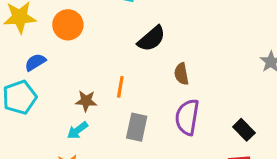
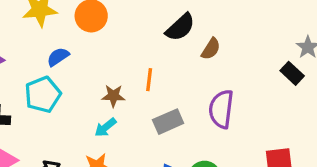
brown semicircle: (181, 74) -> (211, 49), moved, turned -135
gray rectangle: (137, 127) -> (168, 122), turned 56
black rectangle: (244, 130) -> (292, 73), moved

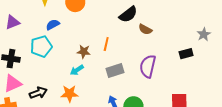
brown semicircle: (211, 49) -> (145, 29), turned 80
black rectangle: (292, 73) -> (186, 54), moved, turned -64

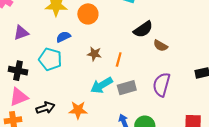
cyan pentagon: (41, 46) -> (50, 59), turned 30
brown star: (84, 52) -> (94, 54), moved
cyan arrow: (77, 70) -> (102, 85), moved, size x1.5

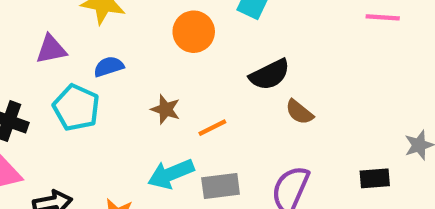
orange circle: (88, 14) -> (194, 32), moved
purple triangle: (21, 33) -> (51, 49), moved
orange line: (119, 59) -> (212, 128), turned 40

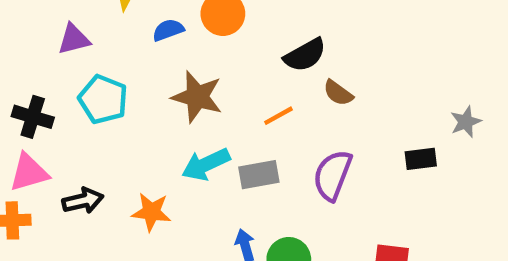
blue semicircle: (109, 67) -> (168, 30), moved
brown star: (166, 109) -> (197, 97), size x1.6
orange line: (212, 128) -> (278, 116), moved

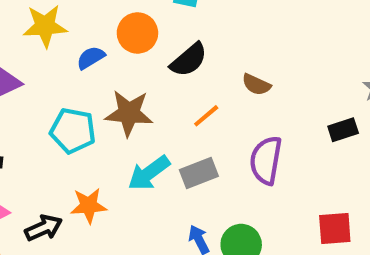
black semicircle: (305, 55) -> (189, 60), moved
cyan pentagon: (103, 99) -> (73, 131), moved
orange star: (151, 212) -> (89, 206), moved

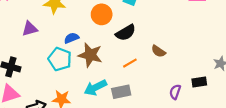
blue semicircle: (91, 58) -> (71, 38), moved
purple semicircle: (266, 160) -> (175, 92), moved, size x0.6

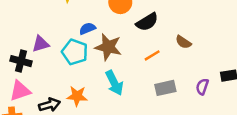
purple triangle: (30, 29) -> (41, 44), moved
cyan arrow: (95, 88) -> (114, 83), turned -90
gray rectangle: (121, 92) -> (165, 88), moved

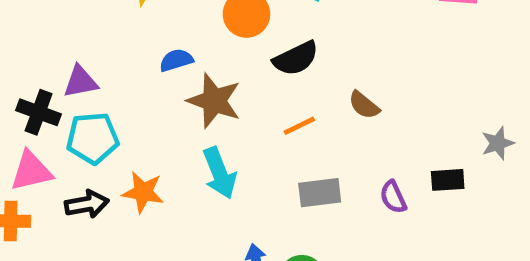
cyan pentagon: (75, 52) -> (93, 138), moved, turned -30
purple semicircle: (202, 87) -> (393, 197), turned -49

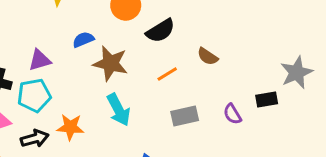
purple triangle: (81, 82) -> (40, 60), moved
gray star: (498, 143) -> (297, 73), size x1.5

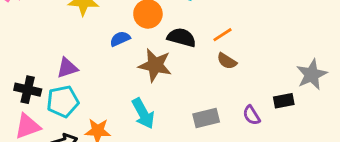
black semicircle: (161, 31) -> (182, 37), turned -132
blue semicircle: (83, 40) -> (120, 39), moved
brown star: (110, 63) -> (155, 65), moved
orange line: (167, 74) -> (223, 35), moved

